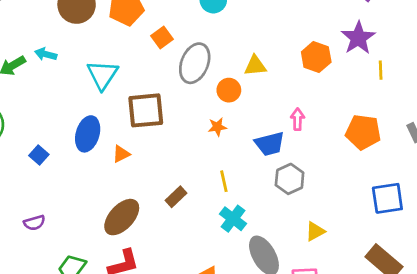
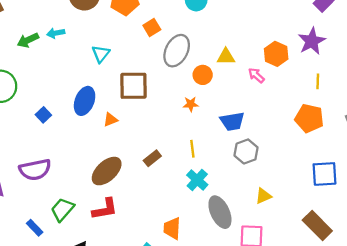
cyan arrow: (46, 54) -> (56, 33), turned -30
yellow line: (381, 70) -> (318, 81), moved
cyan triangle: (103, 75) -> (101, 54), size x0.7
pink arrow: (298, 119) -> (256, 75), moved, turned -54
purple semicircle: (34, 223) -> (35, 170), size x1.8

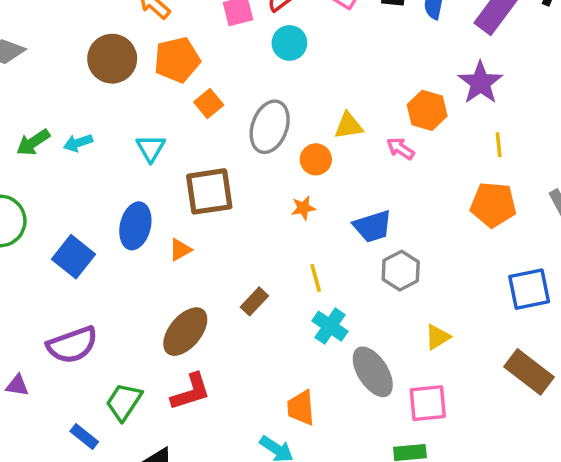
orange square: (152, 27) -> (209, 104), moved
cyan arrow: (56, 33) -> (78, 143), moved
blue square: (43, 115) -> (73, 257), size x1.6

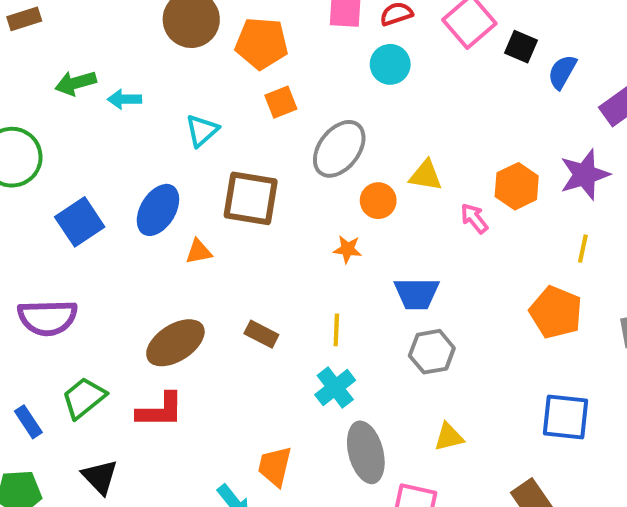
brown rectangle: (254, 301) -> (261, 334), turned 56

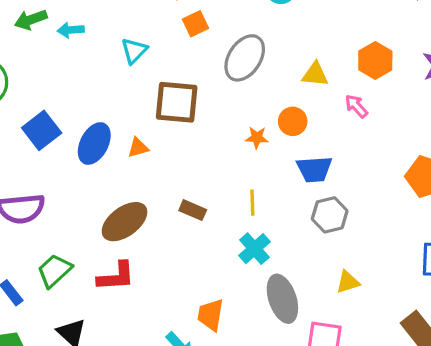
orange hexagon: (517, 186) -> (375, 60), moved
orange circle: (378, 201) -> (293, 121), moved
blue ellipse: (158, 210) -> (94, 144), moved

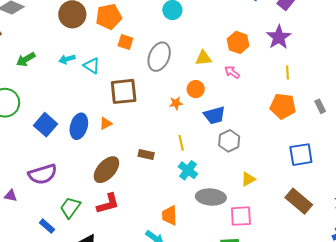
orange square: (196, 24) -> (125, 42), turned -35
cyan arrow: (71, 30) -> (67, 59), moved
cyan triangle: (134, 51) -> (92, 66), turned -30
gray ellipse: (282, 299) -> (211, 197), turned -56

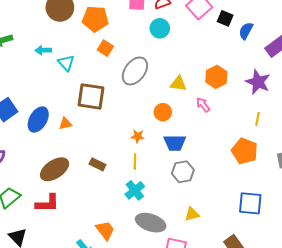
purple star: (279, 37) -> (258, 82), turned -30
orange star: (176, 103) -> (138, 136), moved
orange trapezoid: (170, 215) -> (105, 230), turned 130

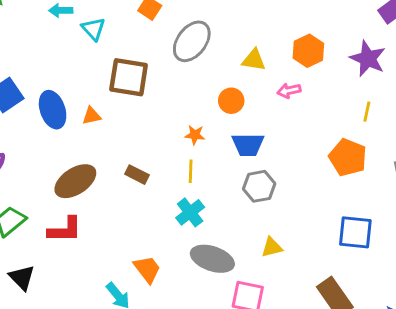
pink arrow: (203, 105) -> (289, 91), turned -63
blue ellipse: (38, 120) -> (53, 110), turned -50

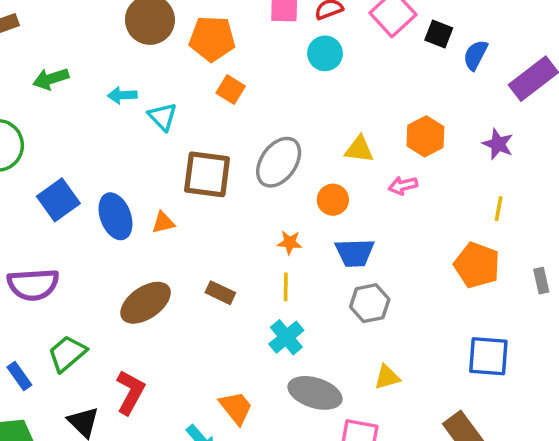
gray ellipse: (192, 41) -> (279, 162), moved
purple star: (368, 59) -> (498, 144), size x0.7
red L-shape: (65, 230) -> (130, 392), moved, turned -60

